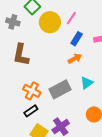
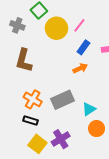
cyan triangle: (87, 83) -> (89, 109), moved
black rectangle: (31, 111) -> (30, 120), turned 48

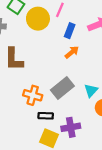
black rectangle: (30, 120) -> (46, 116), moved
purple cross: (61, 139) -> (71, 127), turned 36

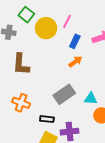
cyan triangle: (91, 90) -> (91, 99), turned 48
orange cross: (33, 95) -> (21, 103), moved

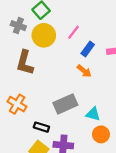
pink line: (67, 21) -> (74, 32), moved
yellow circle: (46, 28) -> (44, 35), moved
orange arrow: (75, 62) -> (84, 71), turned 64

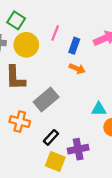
gray rectangle: (65, 104) -> (46, 100), moved
black rectangle: (41, 127) -> (51, 137), turned -48

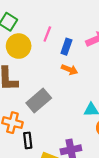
black rectangle: (51, 137) -> (28, 140), moved, turned -49

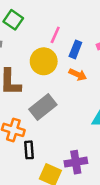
yellow circle: (19, 46) -> (44, 61), moved

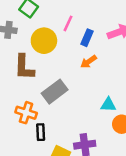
yellow circle: (44, 61) -> (44, 41), moved
orange arrow: (78, 75) -> (89, 62), turned 119

